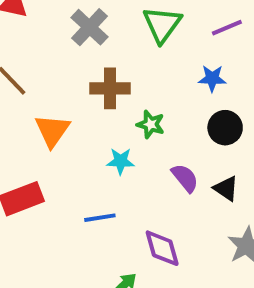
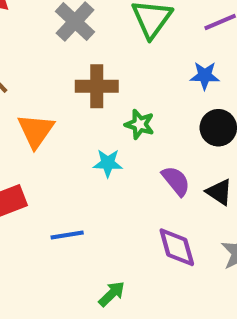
blue line: (100, 218) -> (67, 235), moved
purple diamond: (162, 248) -> (177, 247), moved

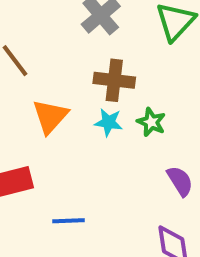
cyan star: (108, 163) -> (108, 122), moved

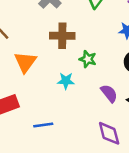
cyan star: (108, 122) -> (66, 81), moved

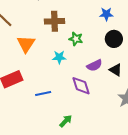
purple semicircle: (109, 93) -> (94, 65), turned 105
purple diamond: (109, 133) -> (81, 86), moved

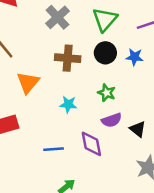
green star: (76, 39) -> (107, 93), moved
black circle: (114, 39) -> (105, 53), moved
blue line: (43, 94) -> (54, 149), moved

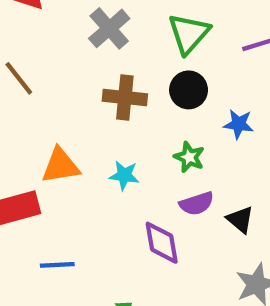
blue star: (135, 57) -> (239, 124), moved
orange triangle: (28, 82) -> (60, 166), moved, turned 40
blue line: (54, 149) -> (57, 265), moved

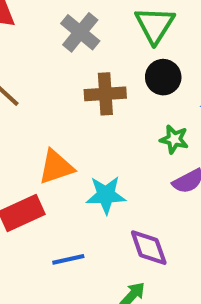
cyan star: (124, 175) -> (106, 195), moved, size x1.4
purple diamond: (162, 243) -> (149, 248), moved

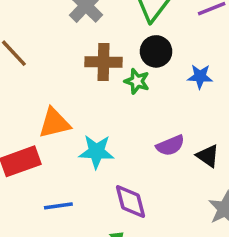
green star: (174, 139) -> (137, 81), moved

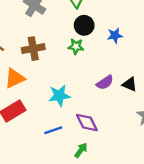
brown cross: (103, 62) -> (33, 49), moved
orange triangle: (54, 123) -> (15, 78), moved
blue line: (58, 206) -> (53, 130), moved

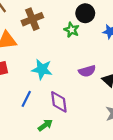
brown cross: (33, 49) -> (32, 19), turned -30
blue line: (53, 130) -> (26, 99), turned -63

